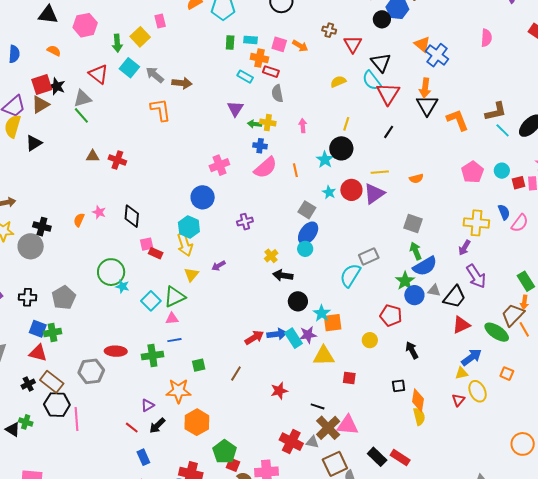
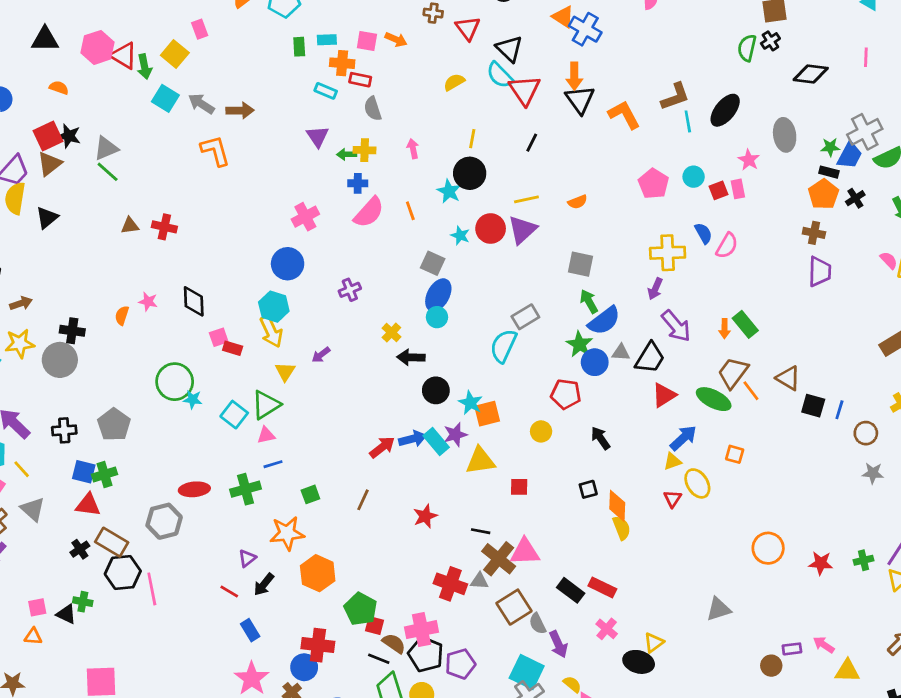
red triangle: (98, 74) -> (124, 56), moved
cyan line: (503, 130) -> (688, 121), turned 42
orange arrow: (524, 302) -> (724, 329), moved

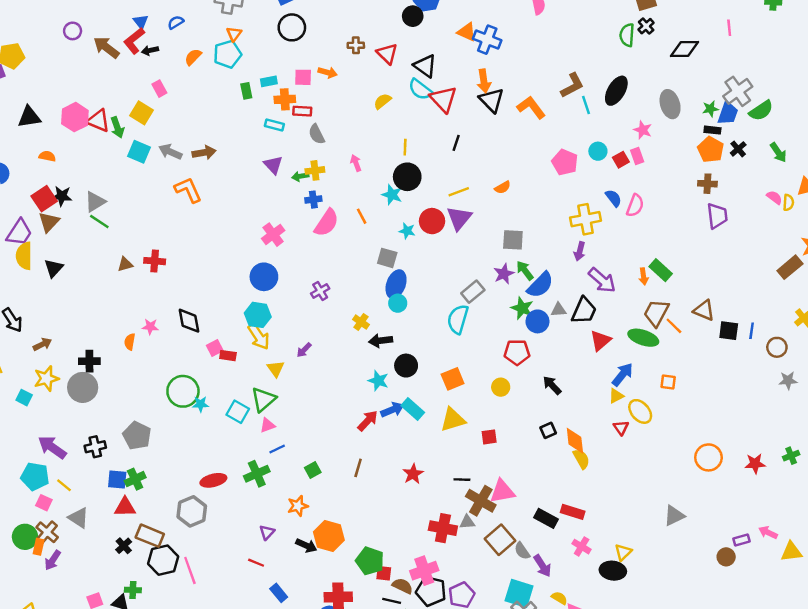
cyan star: (470, 403) -> (378, 381), moved
purple star: (455, 435) -> (504, 274), moved
orange star: (287, 533) -> (298, 506), size x0.7
black arrow: (264, 584) -> (306, 545), moved, turned -96

